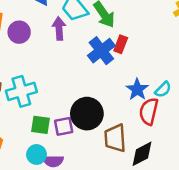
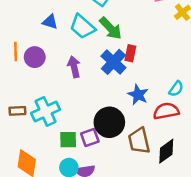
purple arrow: (59, 28) -> (74, 67), moved
blue star: (137, 89) -> (138, 95), moved
red semicircle: (149, 111) -> (166, 111), turned 75

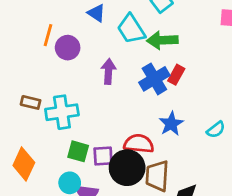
green arrow: (111, 28) -> (162, 40), turned 115
red semicircle: (166, 111) -> (139, 144), moved
black circle: (109, 122) -> (127, 168), moved

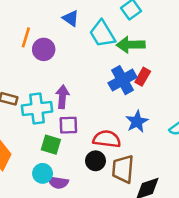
purple arrow: (108, 71) -> (62, 97), moved
purple square: (103, 156) -> (68, 125), moved
black circle: (127, 168) -> (95, 161), size x0.6

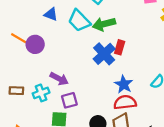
orange line: (26, 37) -> (19, 38), turned -63
purple arrow: (62, 97) -> (59, 79), turned 126
cyan cross: (37, 108) -> (41, 93), size x0.7
red semicircle: (107, 139) -> (125, 102), moved

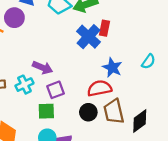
purple circle: (35, 44) -> (14, 18), moved
red semicircle: (125, 102) -> (99, 88), moved

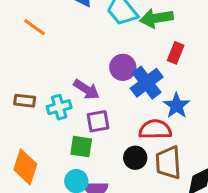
purple circle: (14, 18) -> (123, 67), moved
blue cross: (88, 37) -> (147, 83), moved

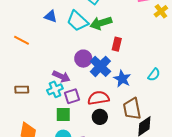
cyan cross: (59, 107) -> (55, 89), moved
red semicircle: (155, 129) -> (98, 98), moved
brown trapezoid: (168, 163) -> (132, 109), moved

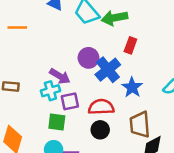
orange line: (21, 40) -> (17, 27), turned -35

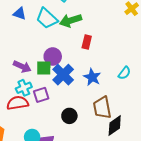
blue cross: (108, 70) -> (63, 75), moved
purple arrow: (60, 76) -> (22, 67), moved
red semicircle: (101, 107) -> (18, 103), moved
green square: (57, 122) -> (44, 68), moved

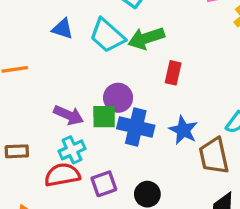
blue cross: (63, 75) -> (136, 127), turned -30
purple square: (41, 95) -> (104, 184), moved
brown trapezoid: (102, 108) -> (214, 156), moved

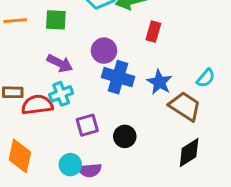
green square: (104, 117) -> (56, 20), moved
brown trapezoid: (214, 156) -> (185, 106), turned 132
red semicircle: (62, 175) -> (37, 105), moved

